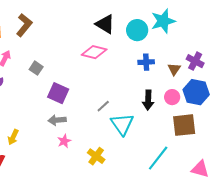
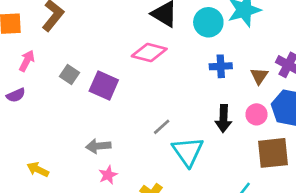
purple square: (58, 93) -> (104, 86), moved
yellow arrow: (13, 137) -> (38, 169), turned 91

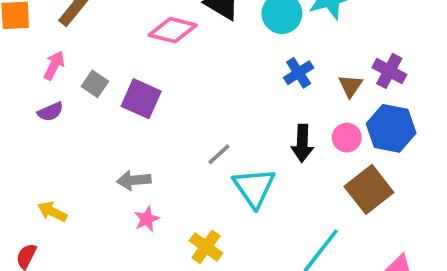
pink diamond: (149, 53) -> (173, 30), moved
pink arrow: (27, 61) -> (54, 65), moved
blue cross: (221, 66) -> (299, 73), turned -30
purple semicircle: (16, 95) -> (50, 112), moved
brown square: (273, 153) -> (369, 189), turned -32

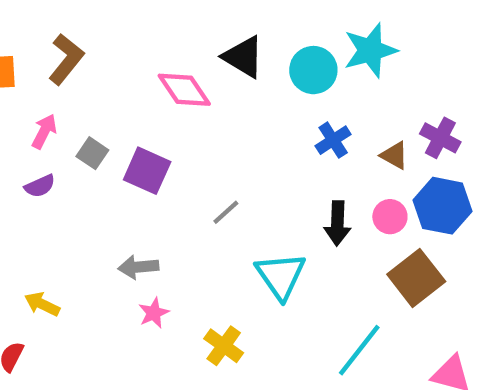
pink diamond: (173, 30) -> (184, 90), turned 42
brown triangle: (350, 86) -> (394, 155), turned -35
gray line: (219, 154) -> (226, 212), moved

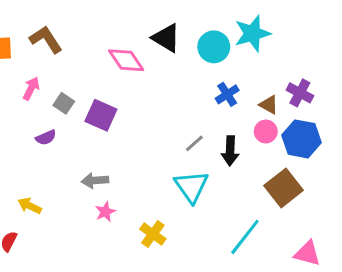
brown L-shape: (66, 59) -> (46, 39), turned -72
purple semicircle: (40, 186) -> (46, 137), moved
gray line: (226, 212) -> (194, 143), moved
pink circle: (390, 217) -> (266, 131), moved

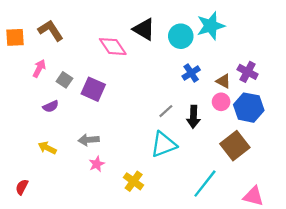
cyan triangle: (191, 186) -> (163, 144), turned 44
yellow arrow: (30, 206) -> (47, 148), moved

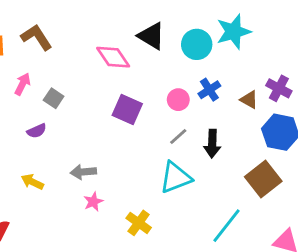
purple square: (93, 89) -> (127, 110), moved
pink circle: (221, 102) -> (178, 100), moved

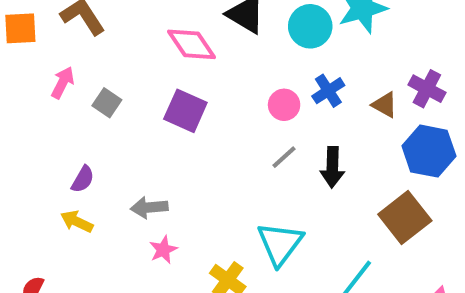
purple square: (127, 110) -> (185, 111), moved
purple semicircle: (37, 131) -> (83, 179), moved, turned -36
cyan triangle: (175, 178) -> (280, 244), moved, turned -32

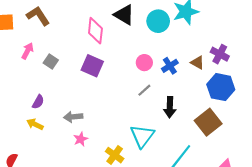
pink diamond: (191, 44) -> (95, 31), turned 40
blue cross: (328, 91) -> (170, 66), moved
black arrow: (332, 167) -> (170, 107), moved

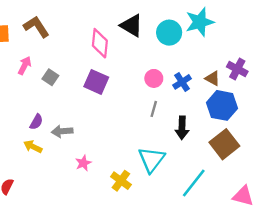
blue hexagon: (221, 87) -> (222, 105), moved
gray line: (144, 90) -> (154, 109), turned -32
gray arrow: (73, 117) -> (62, 131), moved

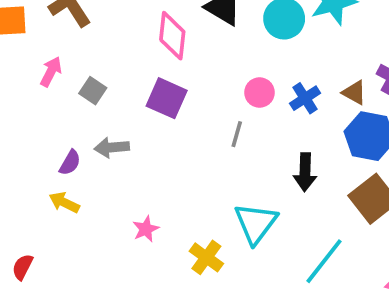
gray line: (154, 109) -> (237, 134), moved
gray arrow: (62, 131) -> (112, 147), moved

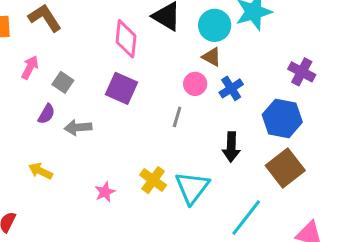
brown triangle: (354, 93) -> (212, 57), moved
purple semicircle: (70, 163) -> (46, 114), moved
yellow cross: (206, 257) -> (153, 180), moved

